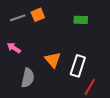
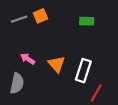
pink arrow: (14, 48) -> (28, 59), moved
gray semicircle: (28, 78) -> (17, 83), moved

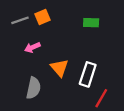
pink arrow: (28, 59) -> (32, 47), moved, turned -56
gray semicircle: (17, 83) -> (34, 88), moved

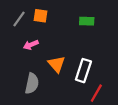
orange square: (43, 17) -> (40, 16), turned 32
gray line: (20, 20) -> (19, 19), turned -35

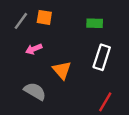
white rectangle: (83, 71) -> (102, 57), moved
gray semicircle: (32, 83) -> (35, 91), turned -72

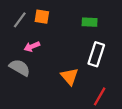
orange triangle: (62, 70) -> (70, 76), moved
gray semicircle: (35, 91) -> (20, 68), moved

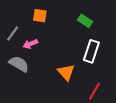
gray line: (20, 20) -> (13, 33), moved
green rectangle: (90, 22) -> (85, 21), turned 32

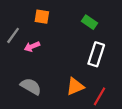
gray semicircle: (19, 64) -> (31, 86), moved
orange triangle: (66, 72) -> (75, 86), moved, turned 48

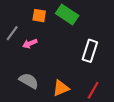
green rectangle: (90, 22) -> (67, 15), moved, size x1.5
orange triangle: (75, 86) -> (61, 88), moved

